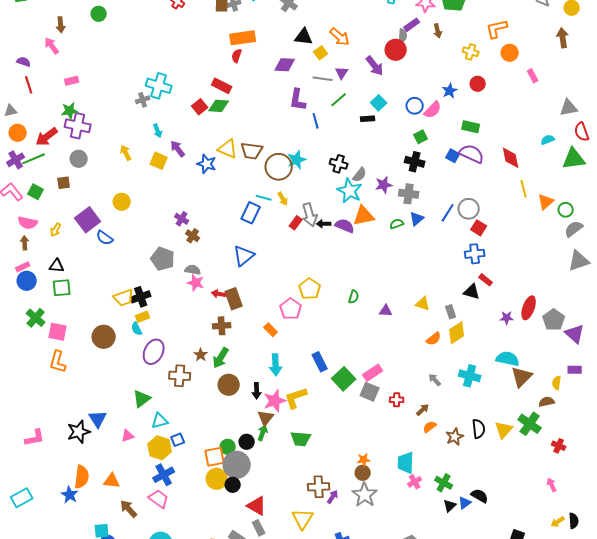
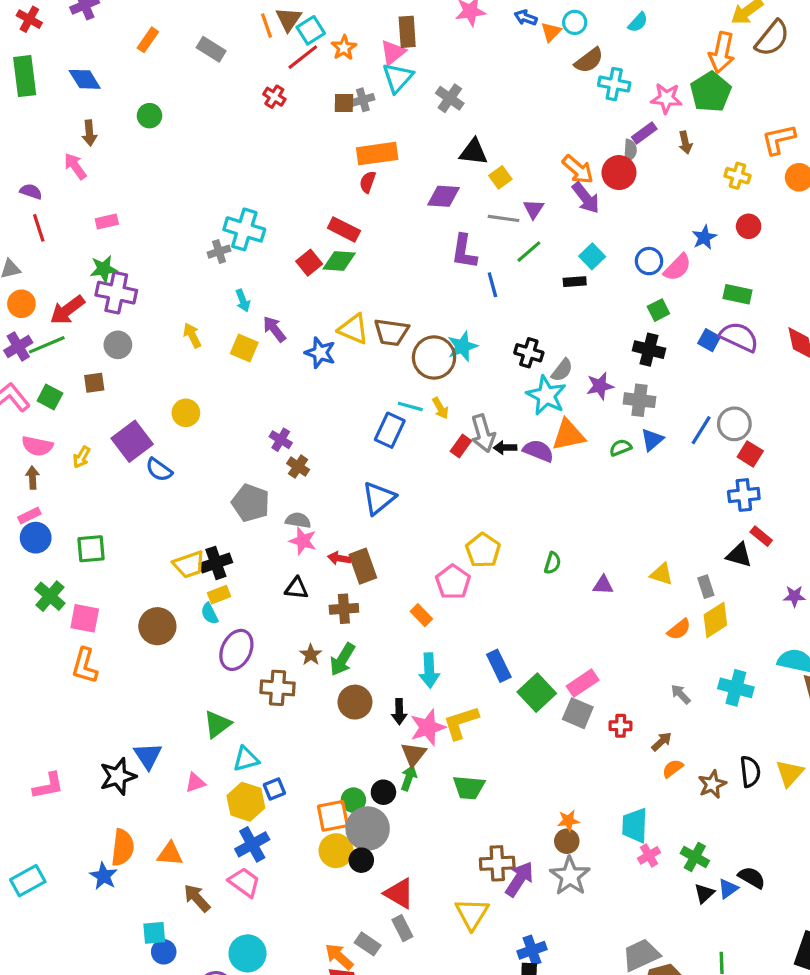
orange arrow: (340, 37) -> (578, 169), moved
black triangle: (57, 266) -> (296, 588), moved
purple arrow: (333, 497) -> (519, 879), size x1.6

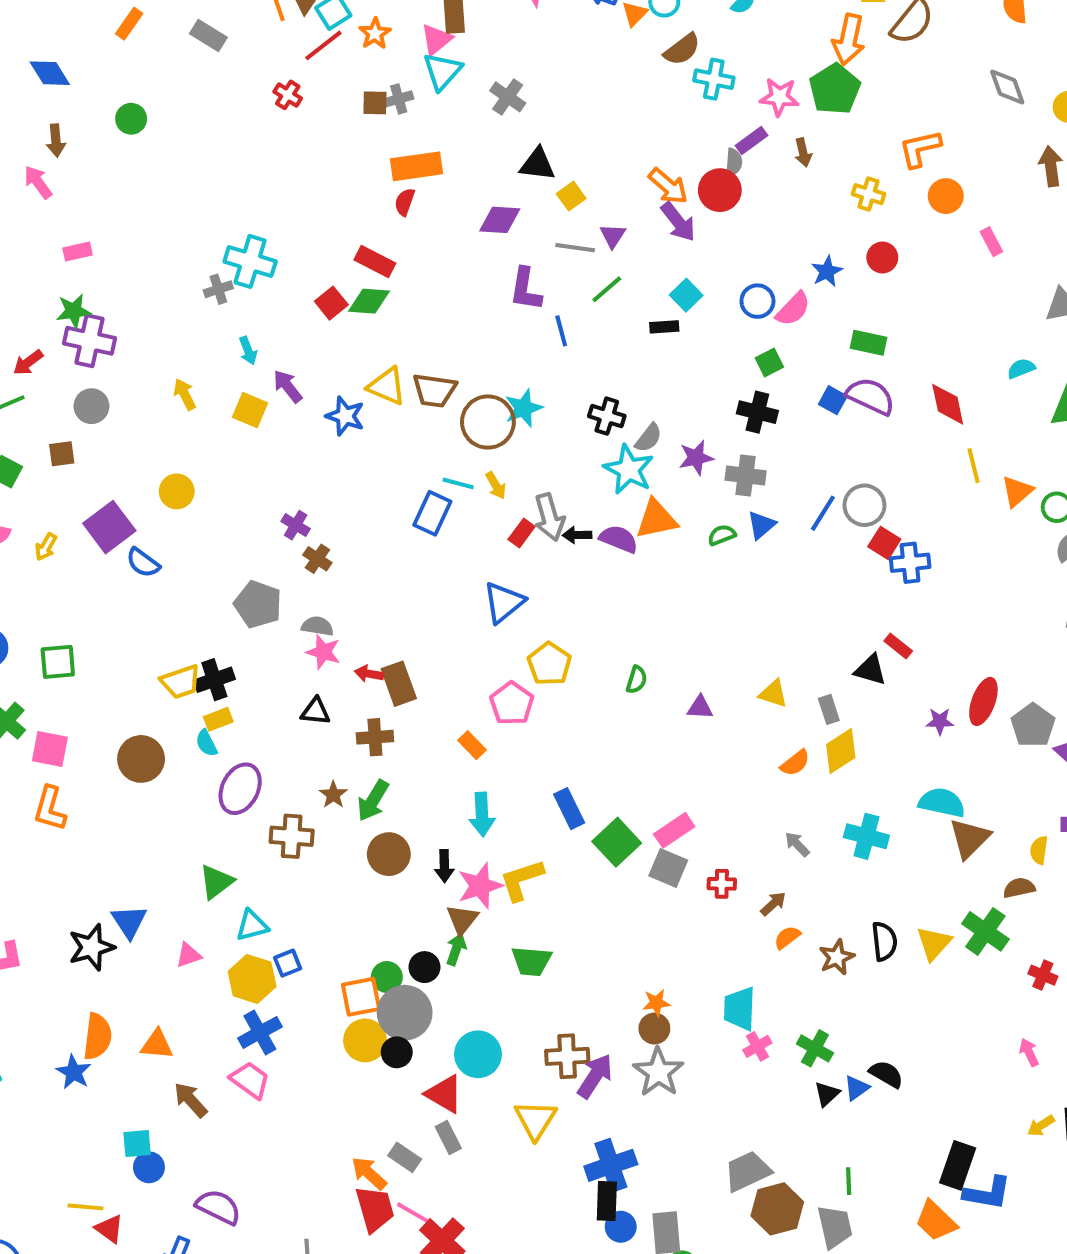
red arrow: (67, 310) -> (28, 363), size x0.7
blue cross: (744, 495) -> (910, 563), moved
blue triangle: (379, 498) -> (504, 602), moved
blue cross: (532, 950) -> (611, 1165), size x1.4
cyan circle: (247, 953) -> (478, 1054), moved

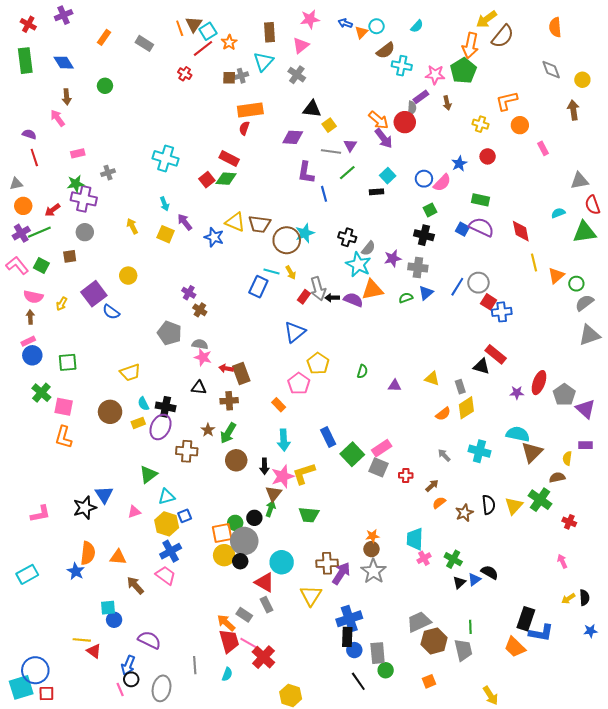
pink triangle: (436, 39) -> (301, 45), moved
gray cross: (218, 289) -> (108, 173), moved
red rectangle: (898, 646) -> (496, 354), size x1.5
black cross: (214, 680) -> (166, 407), moved, turned 30
yellow rectangle: (218, 719) -> (138, 423), moved

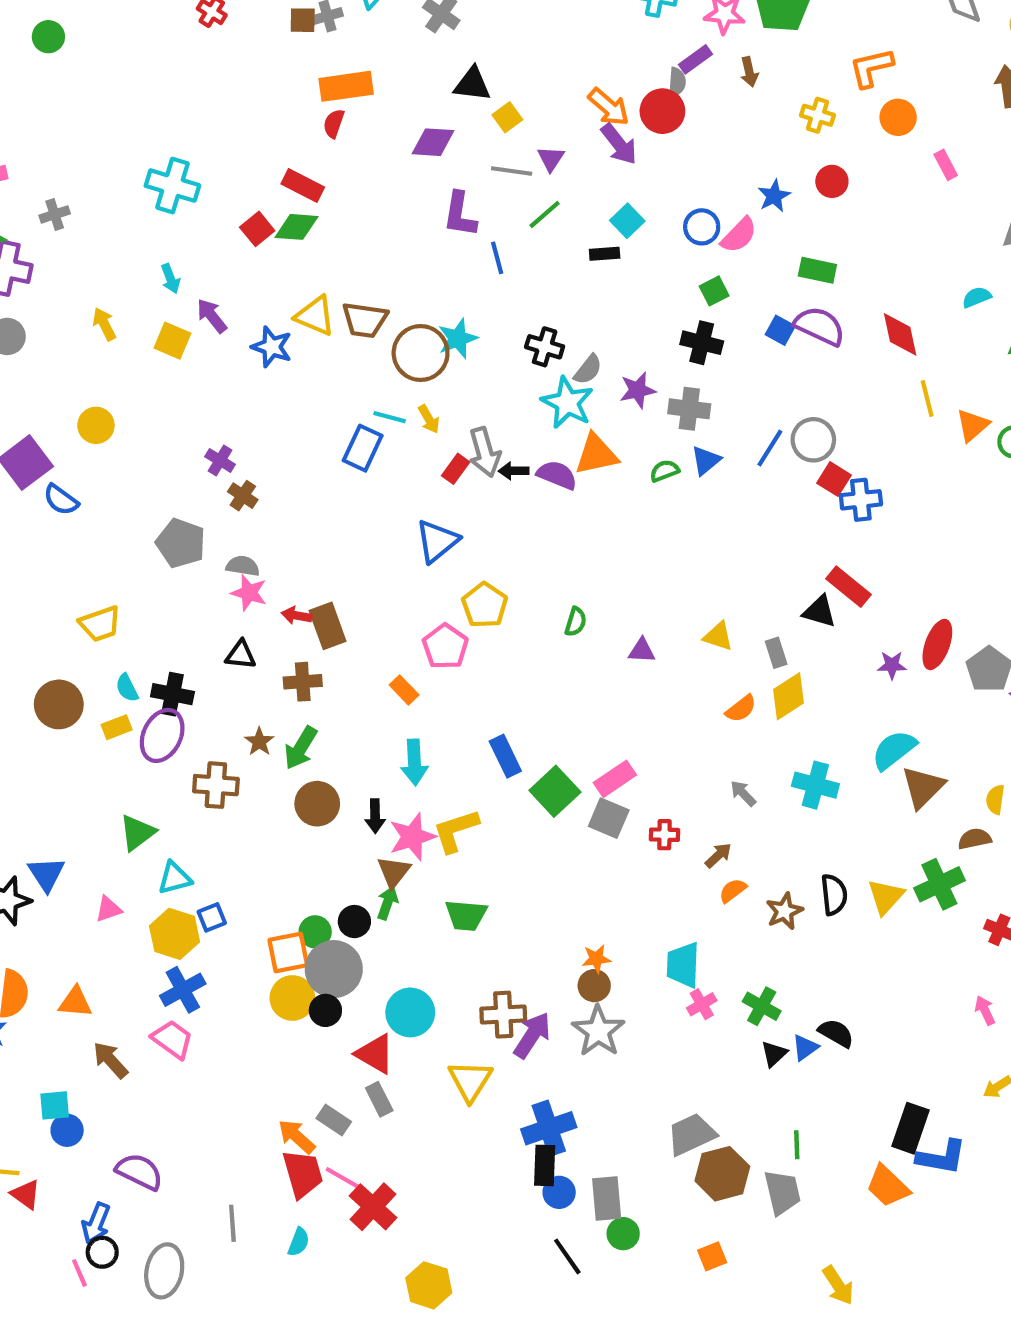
cyan semicircle: (518, 434) -> (894, 750), turned -50
green cross: (540, 500) -> (939, 884), turned 30

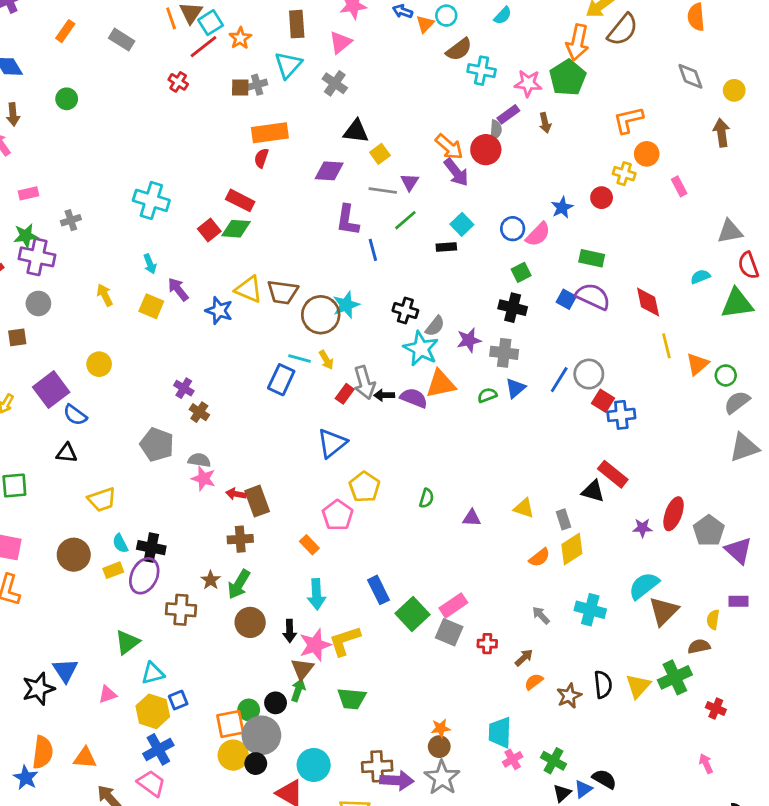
yellow cross: (817, 115) -> (624, 174), moved
black triangle: (241, 655) -> (67, 453), moved
purple arrow: (532, 1035) -> (397, 780), turned 60

